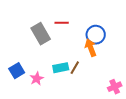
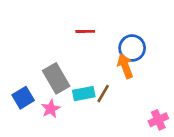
gray rectangle: (41, 34) -> (56, 78), moved

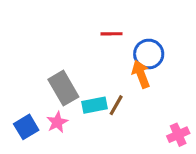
red line: (85, 31) -> (111, 34), moved
blue square: (23, 98) -> (26, 127), moved

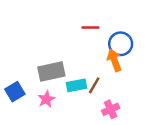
gray rectangle: (63, 88) -> (51, 72), turned -72
blue square: (26, 127) -> (15, 92), moved
pink cross: (178, 135) -> (111, 109), moved

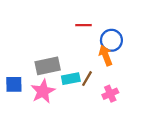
blue square: (15, 92) -> (14, 84), turned 30
pink star: (46, 99) -> (43, 91), size x1.5
pink cross: (111, 109) -> (110, 94), moved

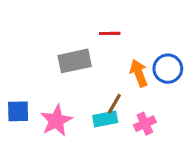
blue circle: (111, 40) -> (168, 69), moved
gray rectangle: (48, 66) -> (75, 61), moved
cyan rectangle: (71, 79) -> (105, 119), moved

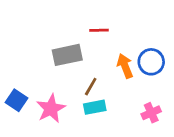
brown line: (114, 104) -> (91, 87), moved
blue square: (18, 111) -> (16, 100), turned 35
pink cross: (145, 124) -> (151, 113), moved

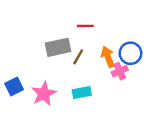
brown line: (91, 87) -> (78, 57), moved
blue square: (16, 100) -> (14, 87), turned 30
pink cross: (151, 113) -> (120, 71), moved

